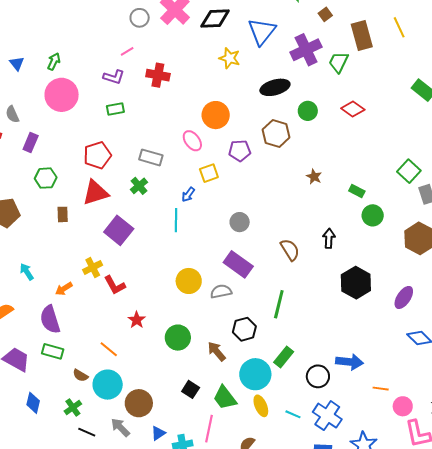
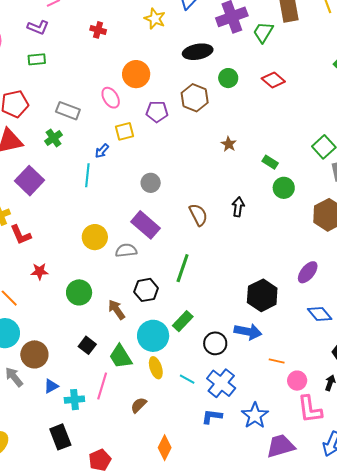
red cross: (158, 75) -> (98, 30), moved, size x0.7
black hexagon: (356, 283) -> (262, 295), moved
red star: (137, 320) -> (40, 271), turned 30

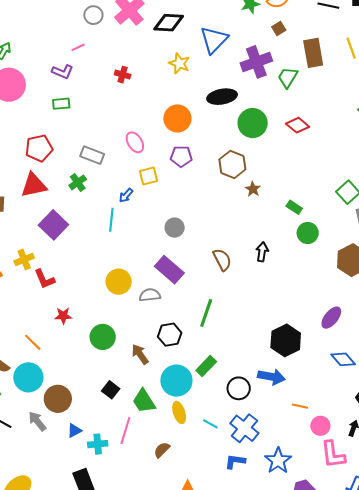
orange circle: (136, 74) -> (177, 118), moved
green circle: (228, 78) -> (253, 123), size x1.5
brown hexagon: (195, 98) -> (232, 164), moved

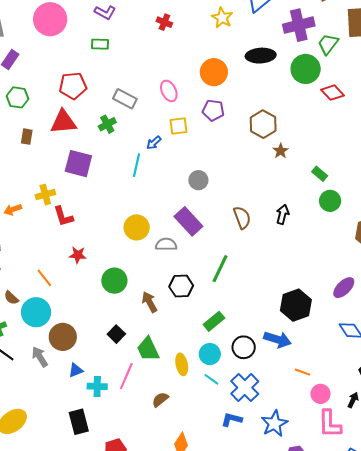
green circle: (253, 123) -> (306, 69), moved
purple square: (53, 225) -> (78, 164), turned -36
cyan circle: (176, 381) -> (210, 354), moved, size x0.7

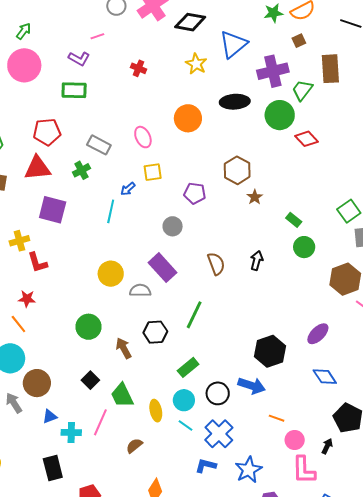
green rectangle: (100, 44) -> (74, 90), size x1.4
purple pentagon: (213, 110) -> (195, 193), moved
red star: (78, 255) -> (27, 299), moved

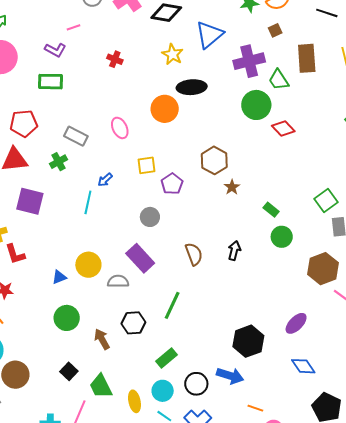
green trapezoid: (302, 90) -> (279, 80), turned -70
black ellipse: (235, 102) -> (192, 87), moved
yellow square: (153, 172) -> (147, 165), moved
purple pentagon: (195, 193) -> (172, 184), turned 30
blue triangle: (50, 416) -> (59, 277), moved

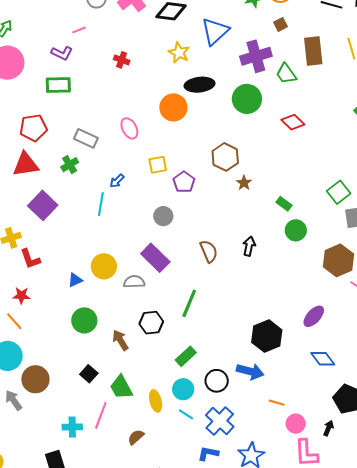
green circle: (256, 105) -> (247, 99), moved
purple square: (30, 201) -> (43, 205), turned 32

